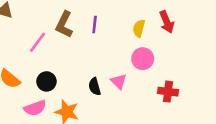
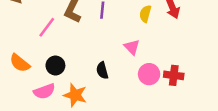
pink circle: (143, 59) -> (149, 74), moved
pink triangle: (119, 81) -> (132, 47), moved

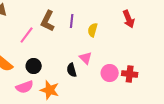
yellow semicircle: (145, 14) -> (93, 30), moved
pink triangle: (132, 47) -> (86, 58), moved

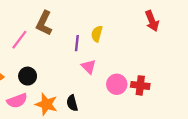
red arrow: (129, 19) -> (152, 21), moved
purple line: (72, 21) -> (77, 43), moved
black semicircle: (72, 70) -> (72, 103), moved

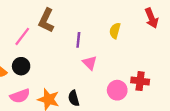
yellow semicircle: (97, 34) -> (115, 31), moved
black circle: (28, 76) -> (21, 66), moved
pink circle: (117, 84) -> (117, 90), moved

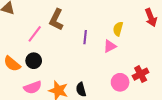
pink triangle: (90, 63) -> (110, 46), moved, turned 48
red cross: (140, 81) -> (141, 74), turned -35

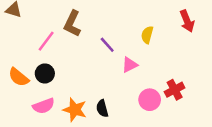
purple line: (85, 37) -> (107, 45), turned -48
pink triangle: (110, 46) -> (130, 65), moved

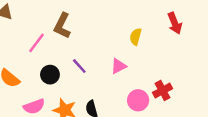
purple line: (107, 45) -> (79, 66), moved
black circle: (45, 73) -> (50, 75), moved

